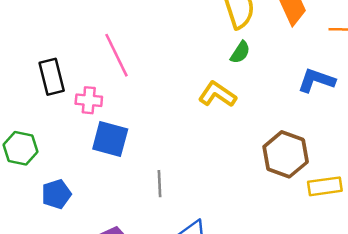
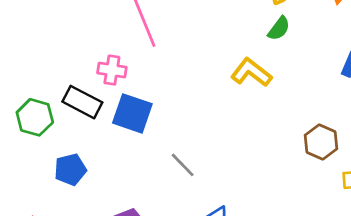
black rectangle: (52, 77) -> (82, 102), moved, turned -52
brown hexagon: (286, 154) -> (321, 142), size x0.7
gray line: (159, 184) -> (183, 165), turned -45

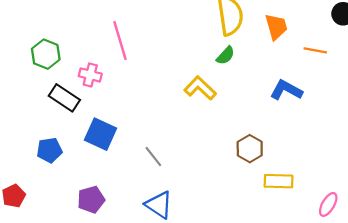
blue square: (132, 113) -> (100, 134), moved
green hexagon: (35, 117) -> (46, 54), moved
gray line: (183, 165) -> (153, 157), moved

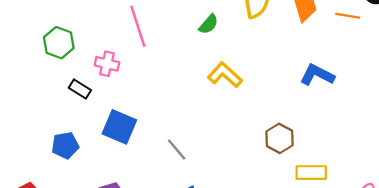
orange line: (315, 50) -> (348, 16), moved
green semicircle: (226, 56) -> (209, 24), moved
black rectangle: (64, 98) -> (80, 89), size x0.7

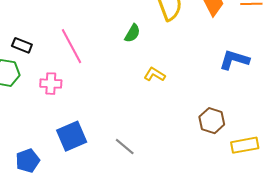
yellow L-shape: (225, 75) -> (155, 74), size x0.7
black rectangle: (80, 89) -> (22, 45), moved
blue square: (119, 127) -> (72, 136), turned -36

